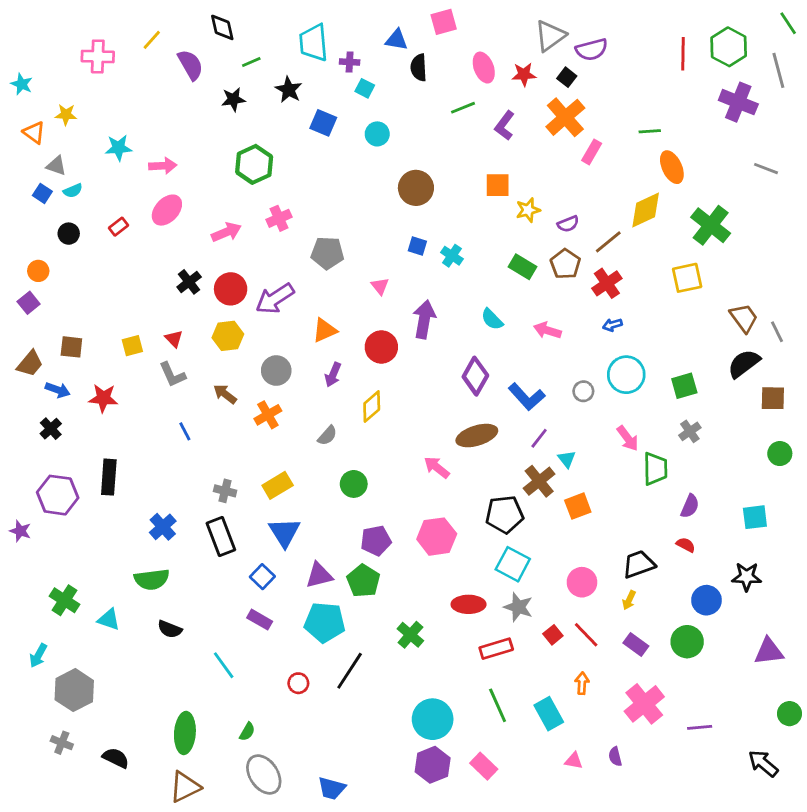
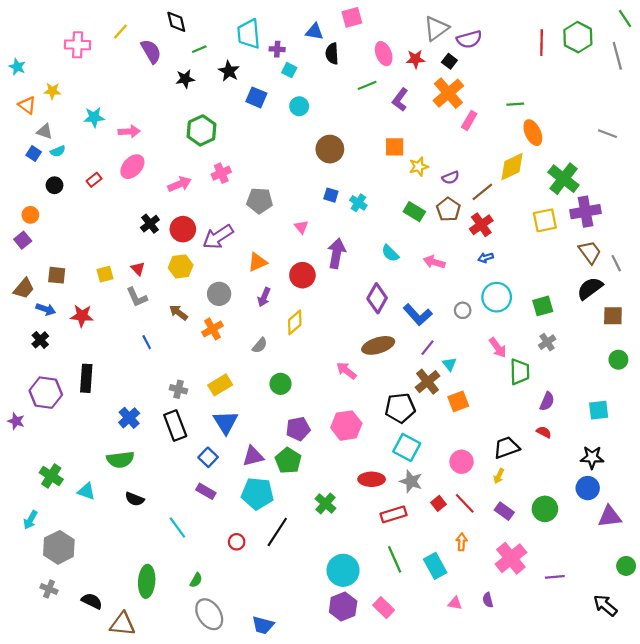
purple cross: (738, 102) -> (585, 212), moved, turned -32
blue circle: (706, 600) -> (588, 488), moved
brown triangle: (185, 787) -> (123, 624), moved, turned 32

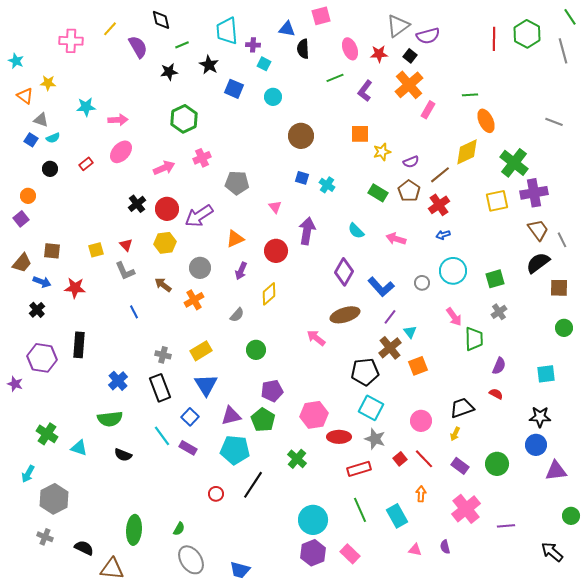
pink hexagon: (346, 426) -> (314, 415), moved
cyan line: (177, 528) -> (162, 436), moved

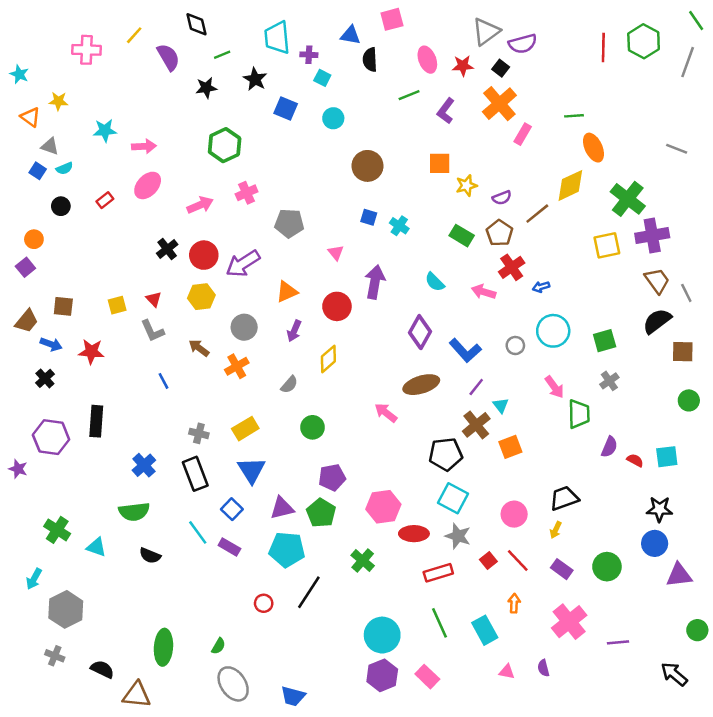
gray line: (563, 51) -> (688, 62), turned 35
red cross: (439, 205) -> (512, 267), moved
red semicircle: (496, 394) -> (635, 460), moved

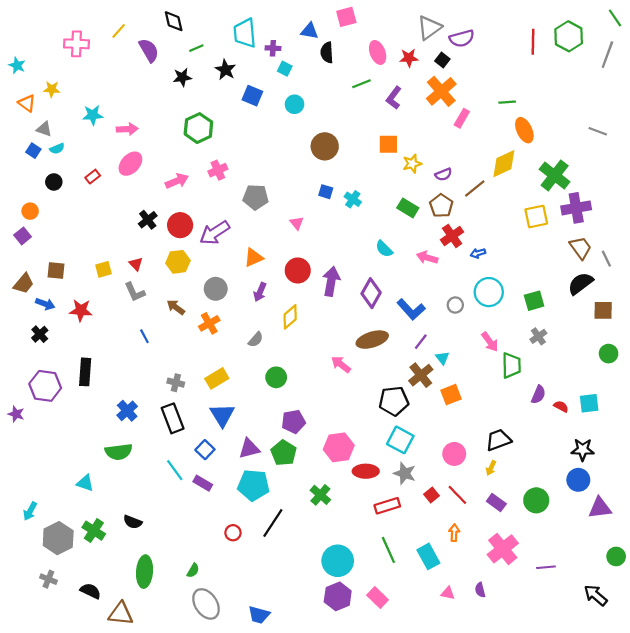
purple arrow: (375, 282) -> (331, 281), moved
green cross: (57, 530) -> (94, 531), moved
black semicircle: (150, 556) -> (133, 522), moved

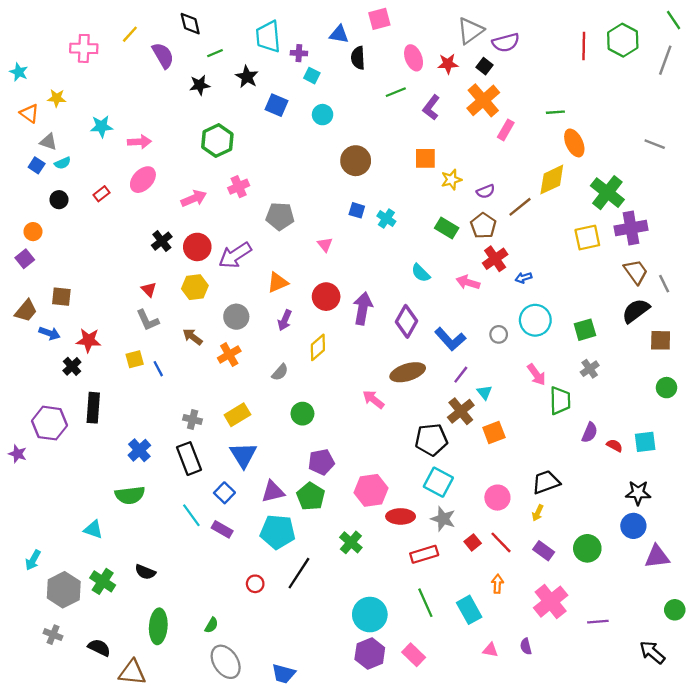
yellow square: (103, 269) -> (135, 359), moved
black cross: (40, 334) -> (72, 366), moved

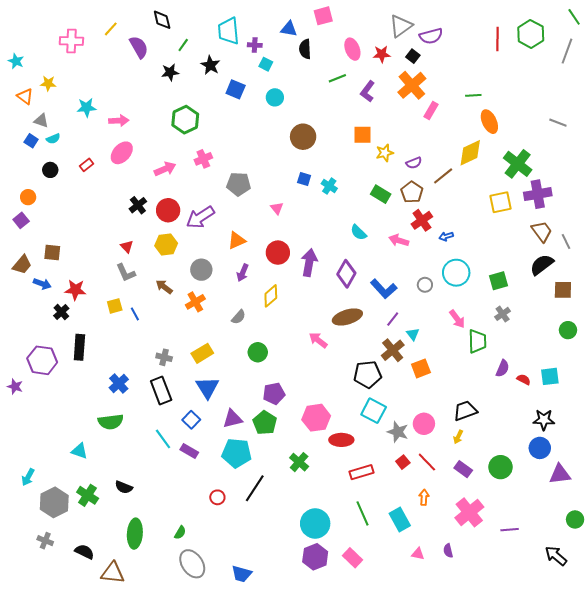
green line: (215, 53) -> (183, 45), turned -32
gray star: (443, 519) -> (398, 432), moved

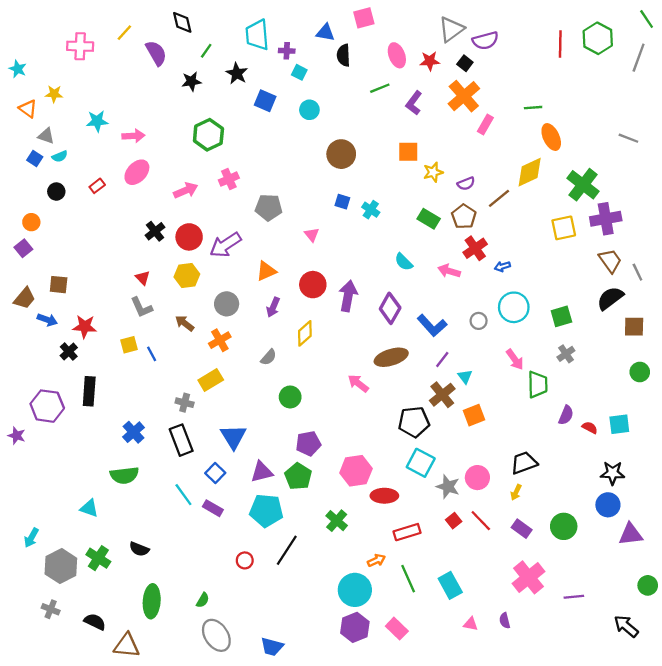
yellow rectangle: (202, 353) -> (211, 380), moved
orange arrow: (424, 497) -> (376, 560), moved, turned 63

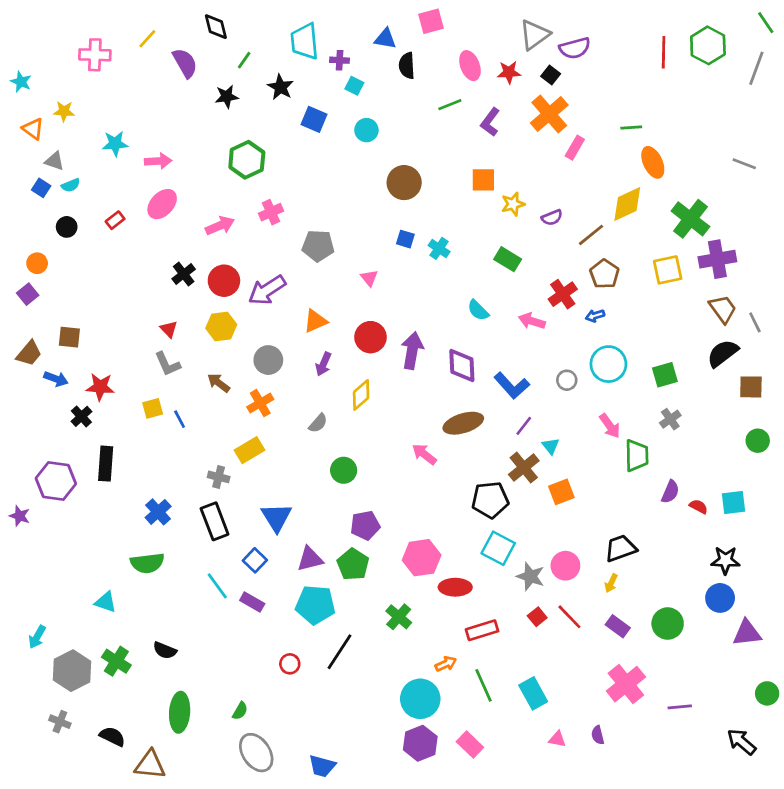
brown pentagon: (464, 216) -> (604, 274), moved
purple diamond: (390, 308) -> (462, 365), turned -32

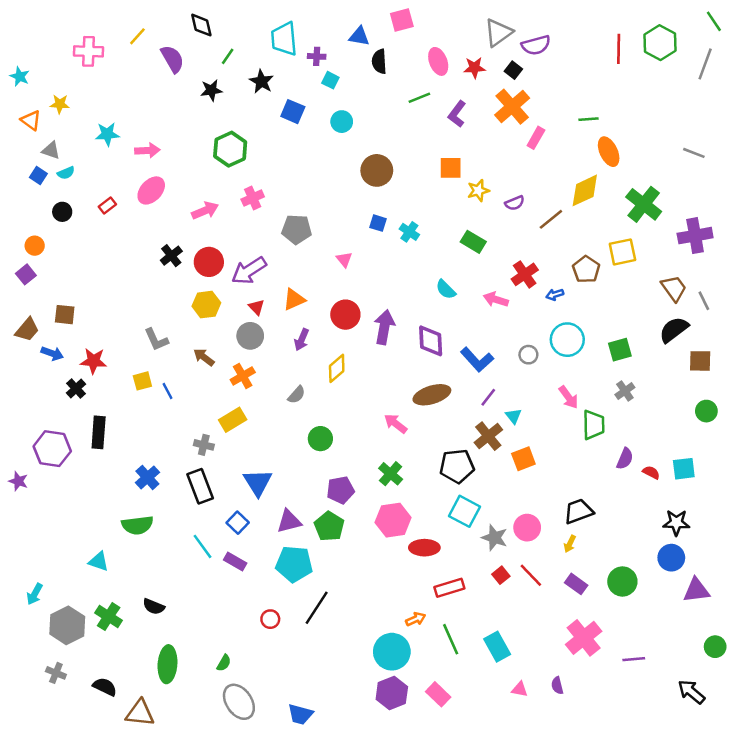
purple cross: (717, 259) -> (695, 236), moved
brown pentagon: (604, 274) -> (586, 269), moved
red triangle: (169, 329) -> (256, 307), moved
green cross: (399, 617) -> (391, 474), moved

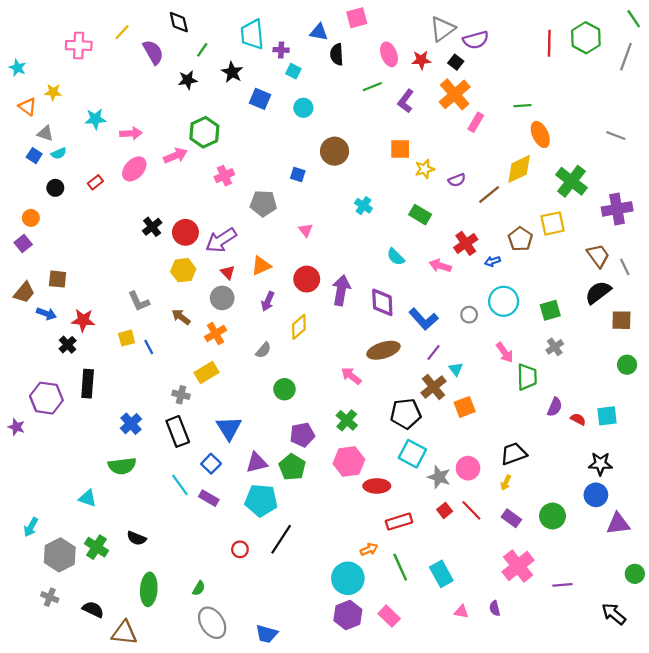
pink arrow: (205, 211) -> (175, 156), moved
blue square: (378, 223) -> (298, 175), moved

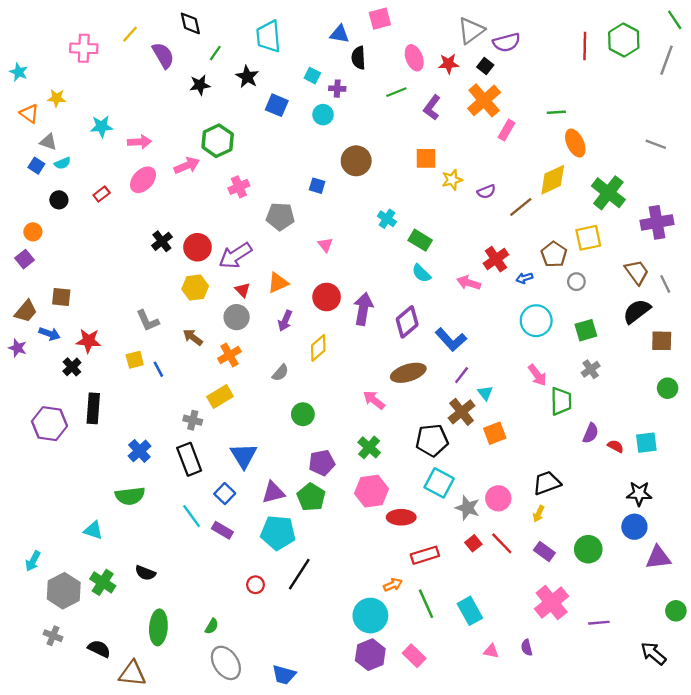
purple cross: (281, 50) -> (337, 89), moved
green rectangle: (420, 215) -> (420, 240), moved
purple diamond: (382, 302) -> (407, 322), turned 52
gray circle: (469, 315) -> (576, 282), moved
purple star: (16, 427) -> (17, 348), moved

